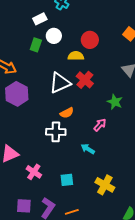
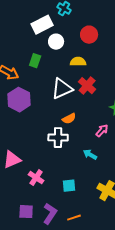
white rectangle: (40, 19) -> (42, 25), size x1.5
red circle: (90, 40) -> (89, 35), moved
green rectangle: (36, 45) -> (35, 61), moved

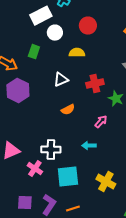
red cross: (87, 86) -> (95, 84), moved, turned 36
white triangle: (62, 89) -> (61, 80), size x0.7
white cross: (58, 138) -> (51, 150), moved
cyan arrow: (90, 155) -> (89, 146), turned -32
cyan square: (69, 186) -> (68, 177), size x1.6

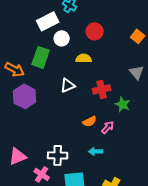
green rectangle: (34, 52) -> (41, 57), size x1.5
orange semicircle: (68, 110) -> (90, 121), moved

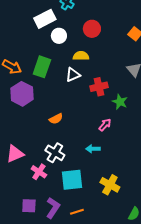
green rectangle: (41, 57) -> (42, 67), moved
white triangle: (68, 85) -> (73, 75), moved
orange semicircle: (90, 121) -> (56, 119), moved
white cross: (58, 155) -> (55, 153), turned 30

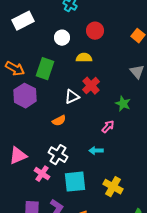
white rectangle: (45, 19) -> (23, 21), moved
white triangle: (73, 75) -> (72, 97), moved
red cross: (99, 87) -> (91, 86), moved, turned -30

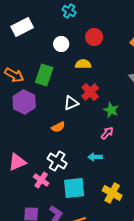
green star: (123, 104) -> (111, 110), moved

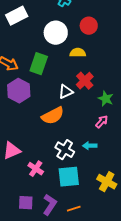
white circle: (61, 44) -> (56, 33), size x1.5
orange semicircle: (58, 127) -> (53, 116), size x1.6
white cross: (57, 161) -> (65, 150), moved

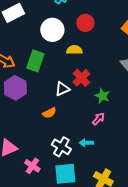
orange semicircle: (53, 116) -> (49, 113), size x0.6

